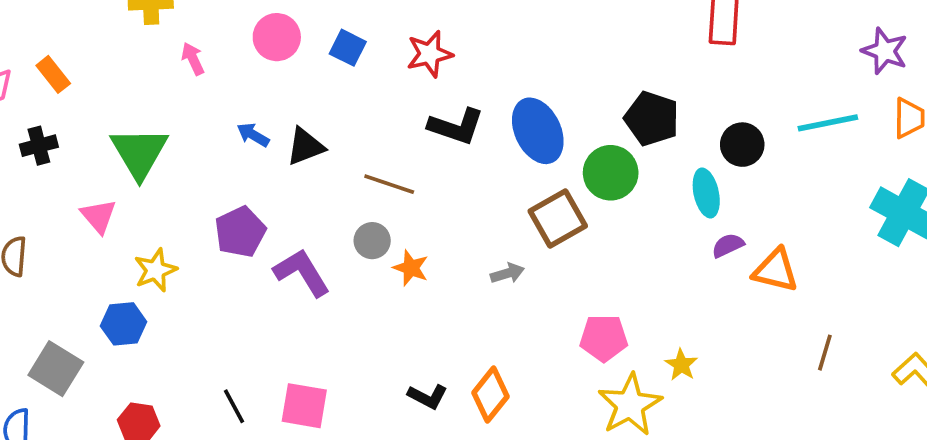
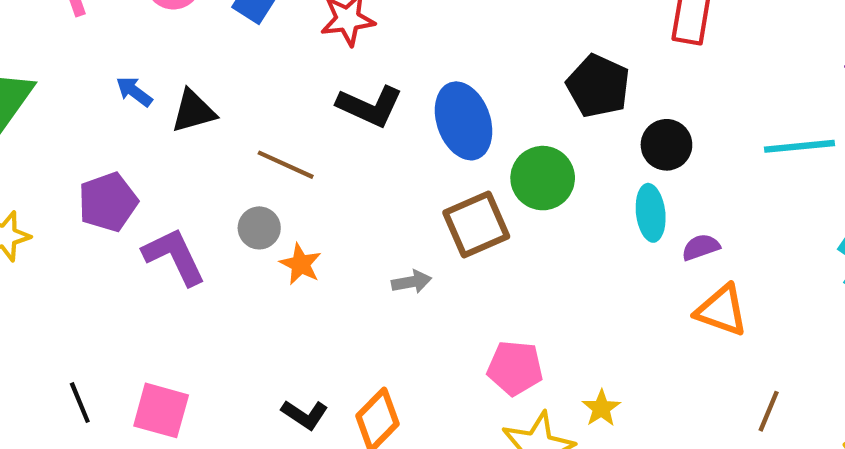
black pentagon: (652, 118) -> (598, 86), moved
black circle: (742, 145) -> (666, 145), moved
purple semicircle: (728, 245) -> (701, 247), moved

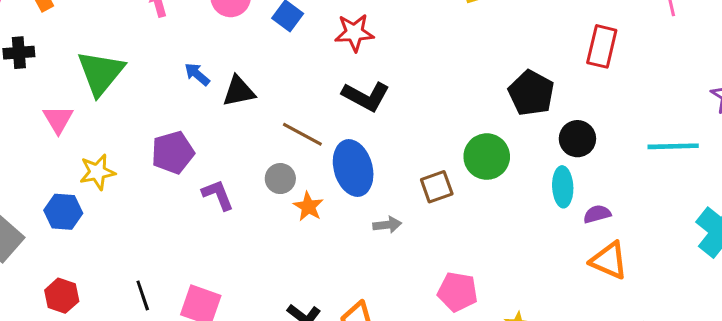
blue ellipse: (464, 121) -> (353, 168), moved
brown square: (476, 225) -> (437, 187), size x0.7
purple L-shape: (174, 256) -> (218, 195), size x0.7

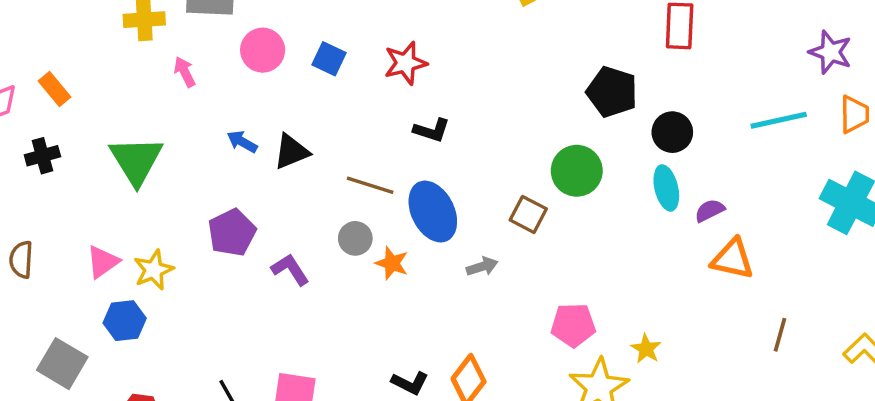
black L-shape: (366, 96) -> (432, 130), size x0.7
pink triangle: (58, 119) -> (103, 262), moved, turned 36
brown square: (437, 187) -> (528, 214), turned -32

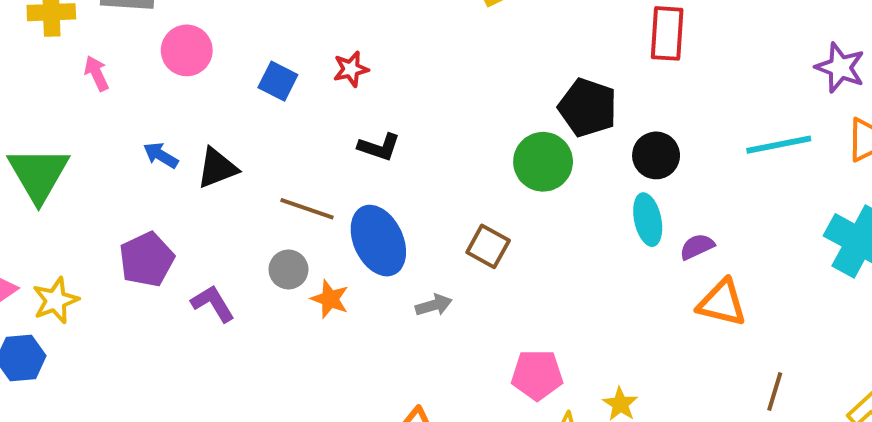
blue square: (329, 59) -> (278, 81), moved
red star: (406, 63) -> (351, 69), size x0.7
green circle: (577, 171) -> (543, 162), moved

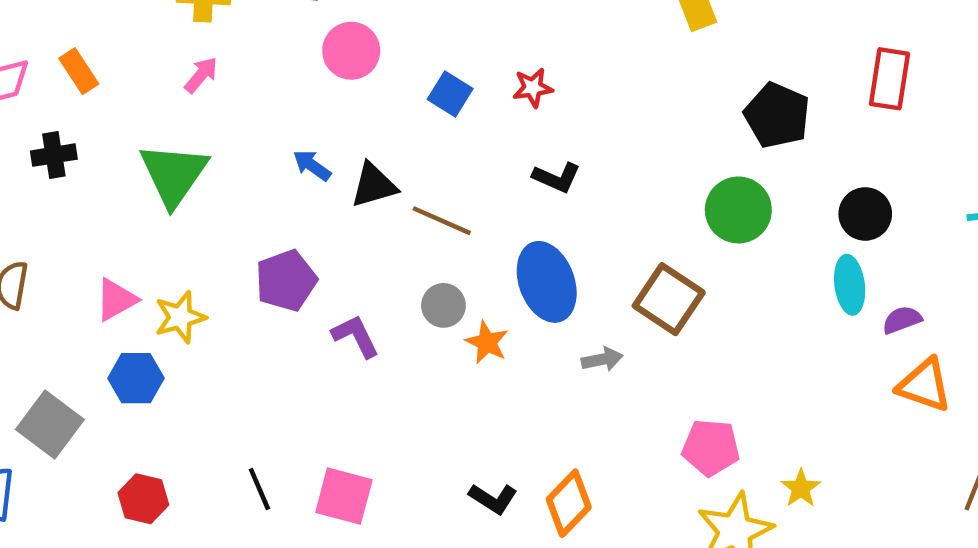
pink arrow: (97, 73) -> (201, 75), moved, turned 60
black pentagon: (588, 108) -> (777, 115), moved
brown line: (307, 209) -> (442, 221), moved
brown square: (488, 246) -> (669, 299), size x1.4

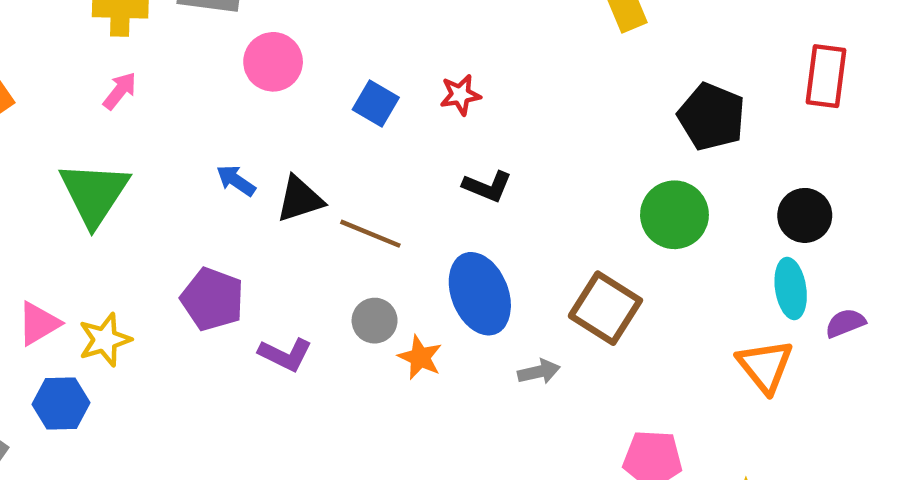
purple pentagon: (286, 280) -> (212, 299), turned -30
purple L-shape: (356, 336) -> (285, 354), turned 144
orange triangle: (924, 385) -> (765, 366), moved, turned 34

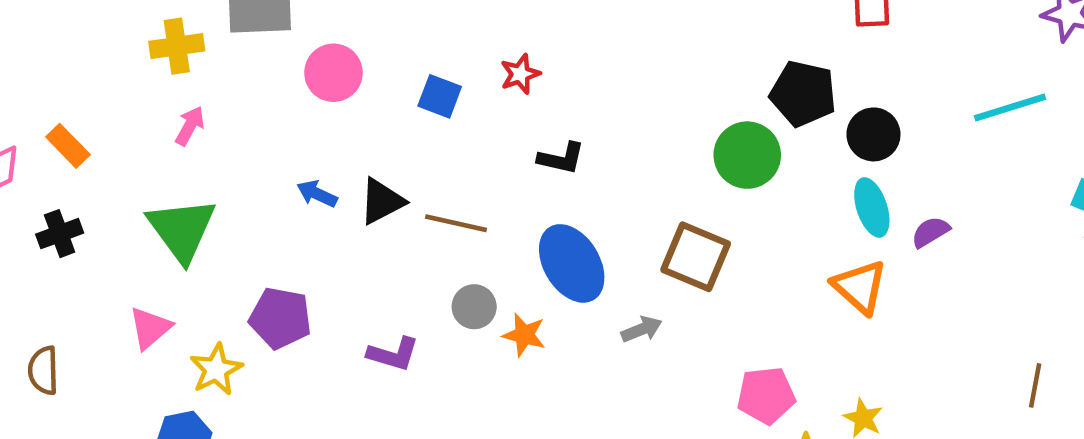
black pentagon: (712, 117) -> (803, 94), moved
purple pentagon: (212, 299) -> (280, 318), moved
pink triangle: (39, 323) -> (150, 328), moved

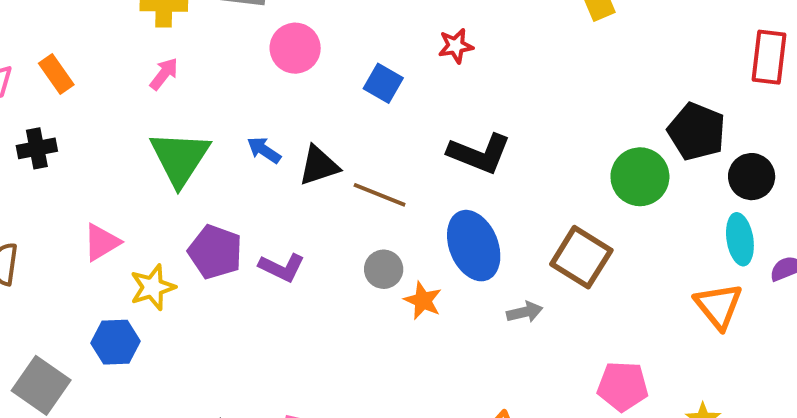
red star: (520, 74) -> (456, 46), moved
black L-shape: (561, 158) -> (479, 154), size x1.5
green triangle: (182, 230) -> (180, 158), moved
purple L-shape: (393, 354) -> (282, 267), moved

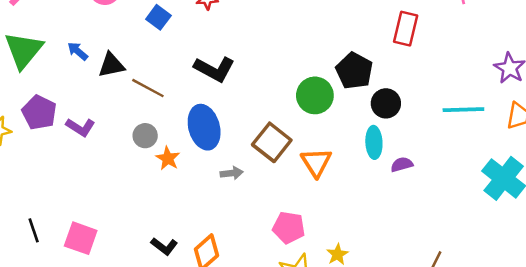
orange triangle: (719, 306) -> (316, 162), moved

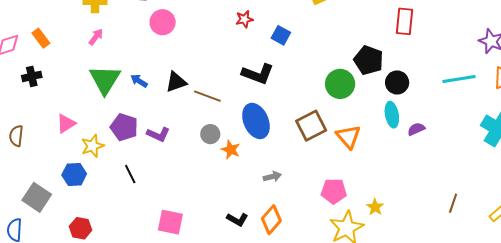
blue square: (158, 17) -> (281, 35), moved
blue arrow: (78, 51) -> (139, 81), moved
brown square: (272, 142) -> (311, 126), turned 32
gray arrow: (232, 173) -> (272, 177), moved
black line: (34, 230) -> (130, 174), moved

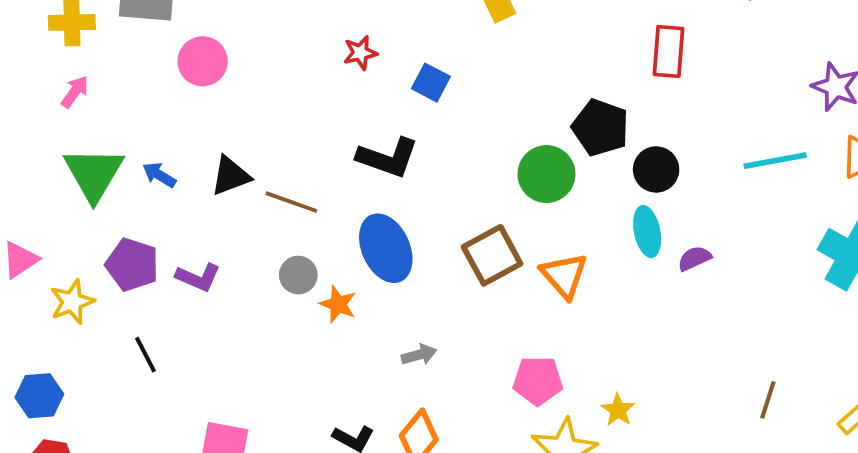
blue hexagon: (74, 174) -> (39, 396), moved

